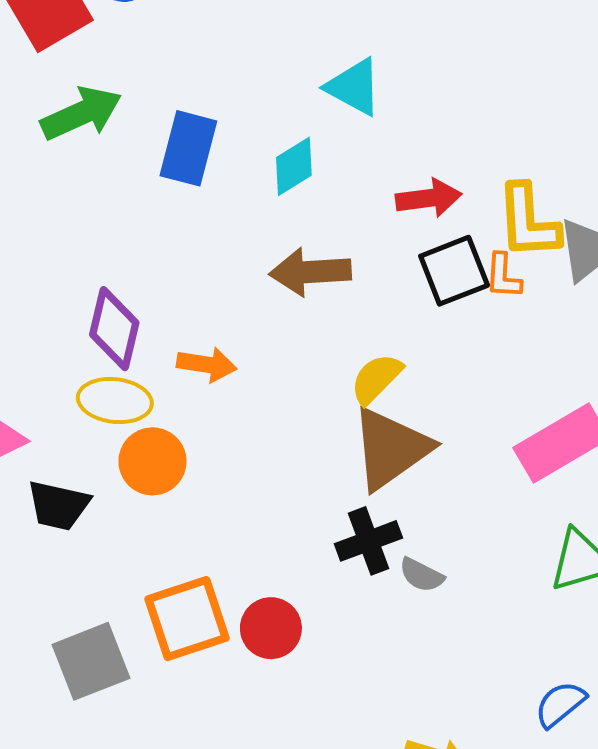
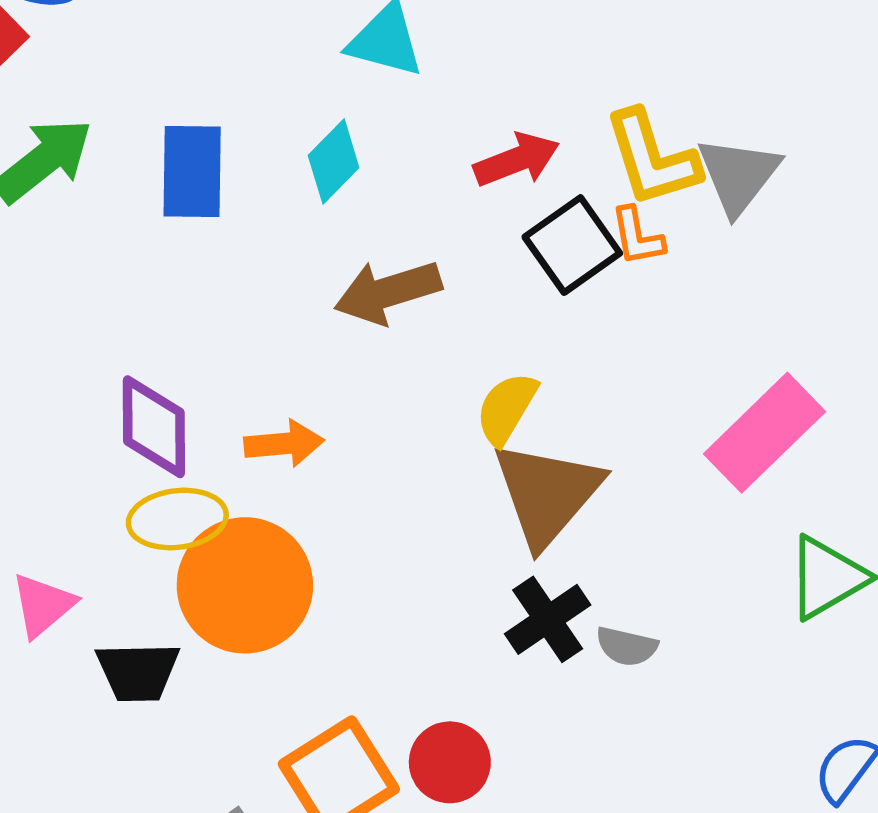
orange circle: (152, 461) -> (245, 585), size x1.5

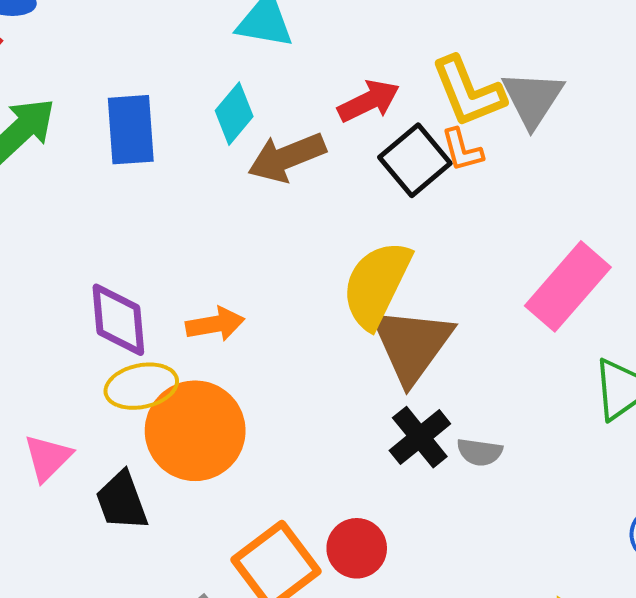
brown arrow: (388, 292) -> (287, 157), moved
yellow semicircle: (506, 408) -> (377, 284), size x1.6
black trapezoid: (138, 672) -> (122, 501), turned 76

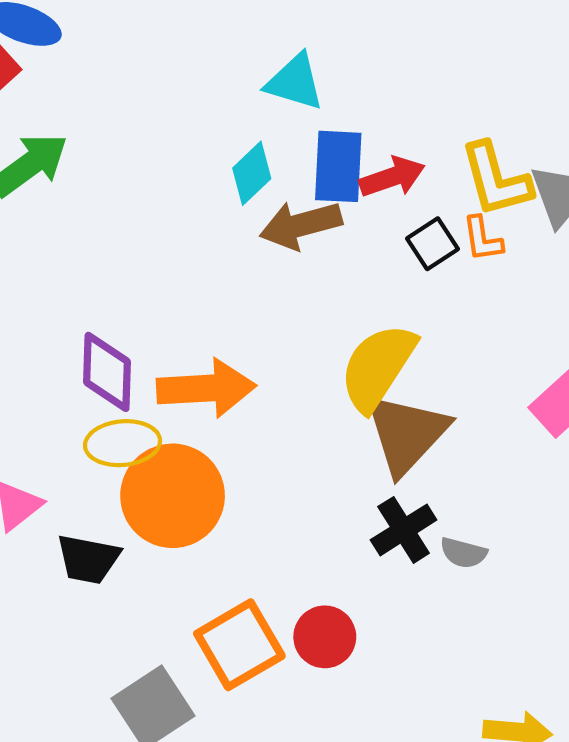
blue rectangle: (131, 130) -> (338, 166), moved
black square: (415, 160) -> (433, 244), size x0.7
orange arrow: (215, 324) -> (206, 388), size x1.6
black trapezoid: (122, 501) -> (88, 559), turned -66

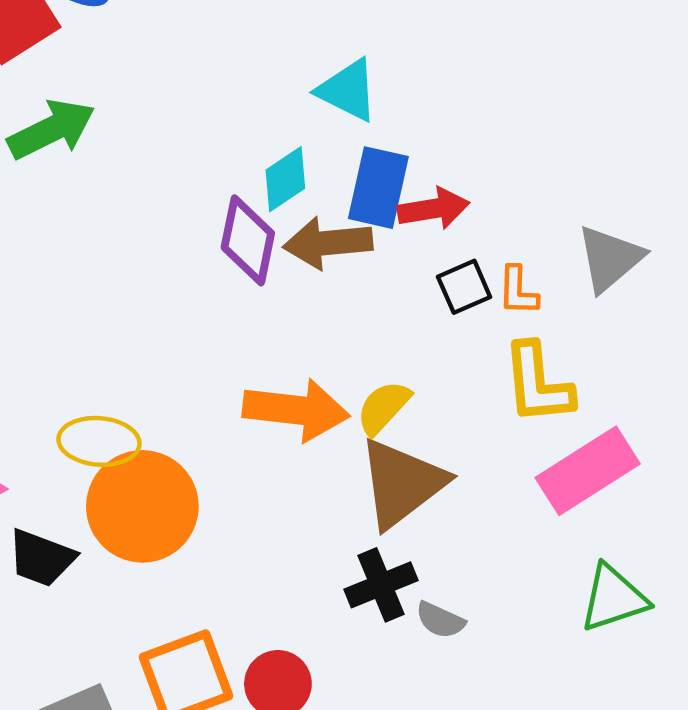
yellow L-shape: (496, 180) -> (538, 384), moved
yellow semicircle: (378, 367) -> (383, 408), size x0.6
purple diamond: (107, 372) -> (248, 240), moved
orange arrow: (206, 388) -> (296, 410), moved

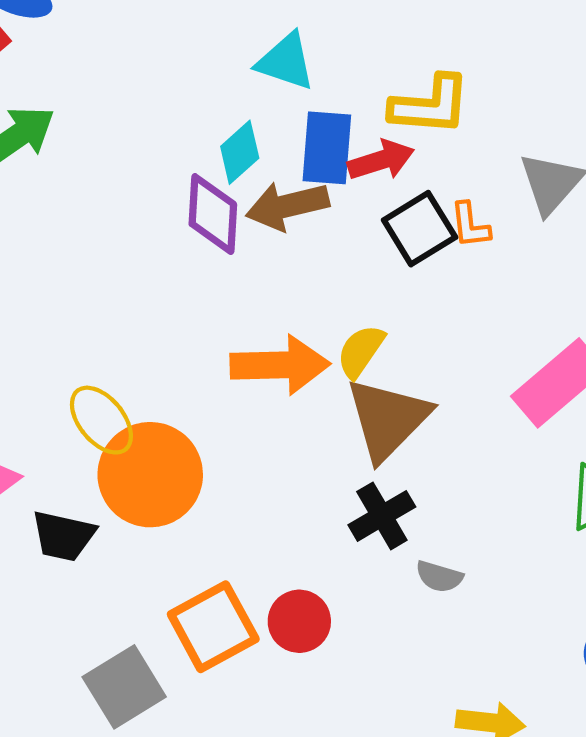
black square: (464, 287) -> (420, 229), size x1.4
yellow L-shape: (538, 384) -> (430, 105), moved, turned -72
yellow ellipse: (99, 441) -> (101, 420), turned 54
gray semicircle: (440, 620) -> (439, 577), moved

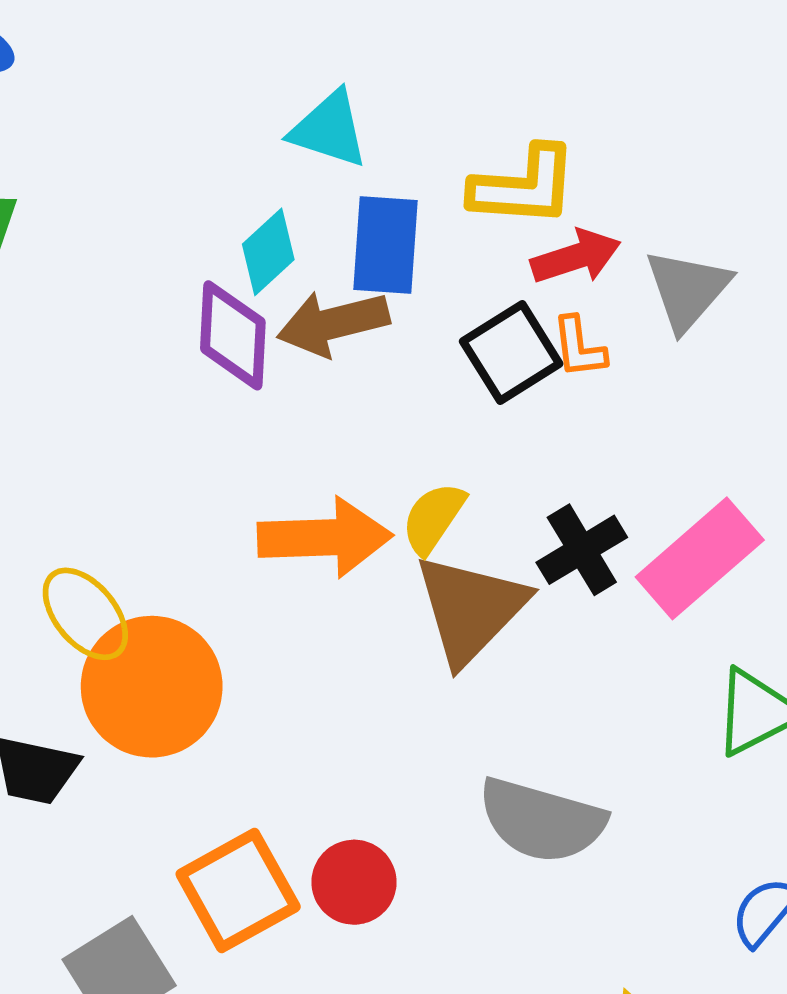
red arrow: (381, 160) -> (576, 257), moved
black cross: (382, 516) -> (582, 550), moved
gray semicircle: (439, 577) -> (542, 820), size x2.0

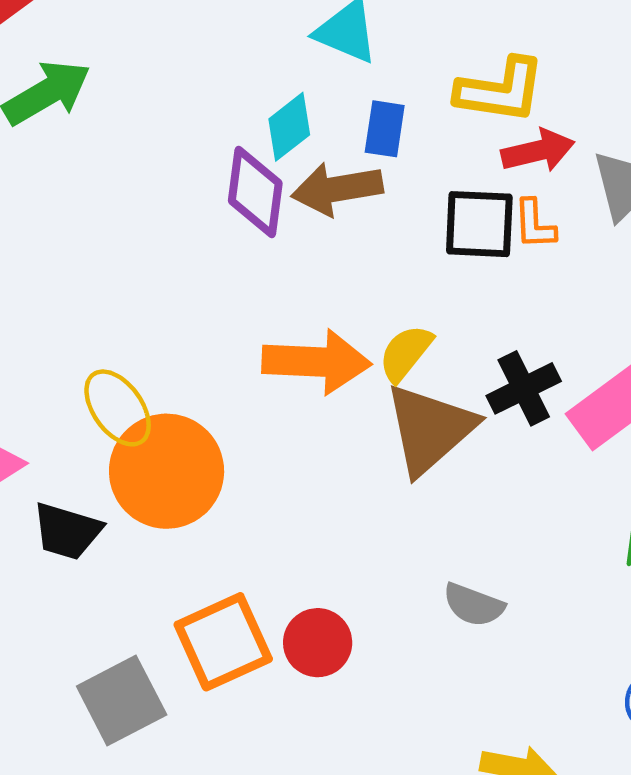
blue rectangle: (386, 245) -> (385, 129), size x0.7
black square: (511, 352) -> (479, 224), turned 30
gray semicircle: (542, 820) -> (474, 605), size x0.6

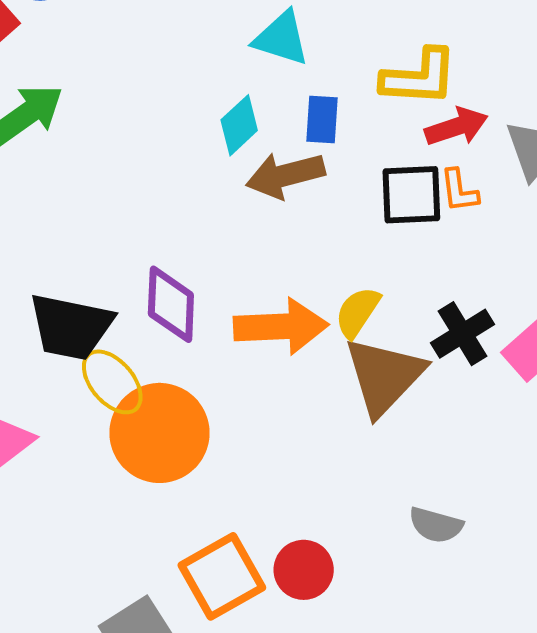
purple diamond: (255, 192) -> (171, 304), moved
black trapezoid: (67, 531) -> (71, 327), moved, size x1.4

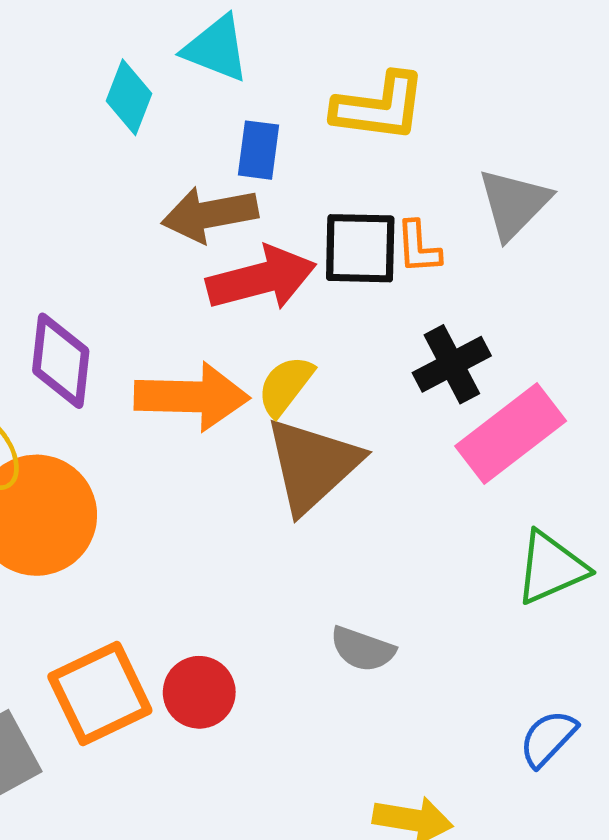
cyan diamond: (239, 125) -> (129, 97), moved, turned -30
red arrow: (456, 127) -> (261, 278), moved, size x1.4
black cross: (462, 334) -> (452, 364), moved

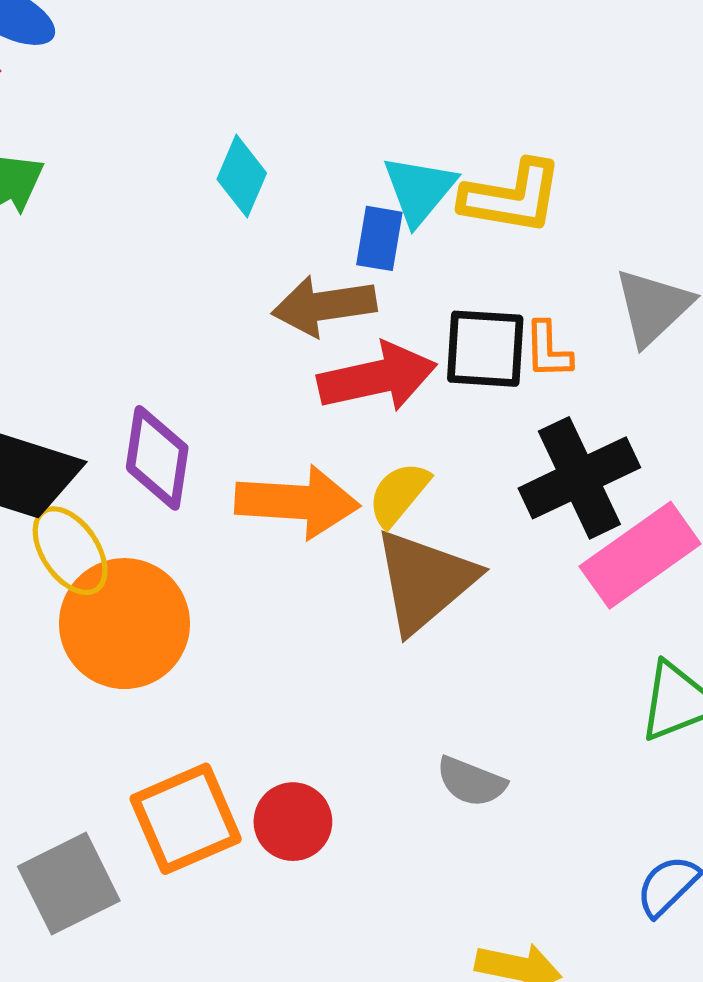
cyan triangle: (216, 49) -> (419, 190), moved, turned 46
black cross: (452, 364) -> (579, 478), size x1.4

